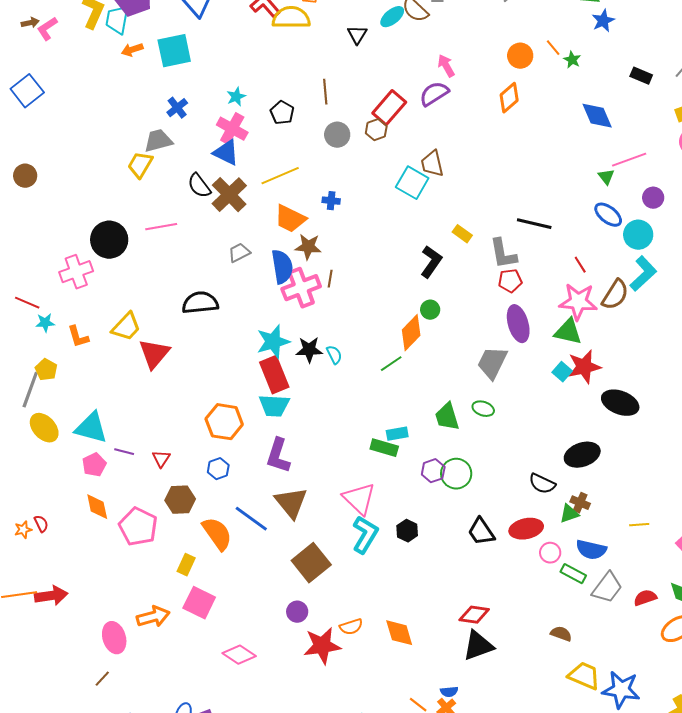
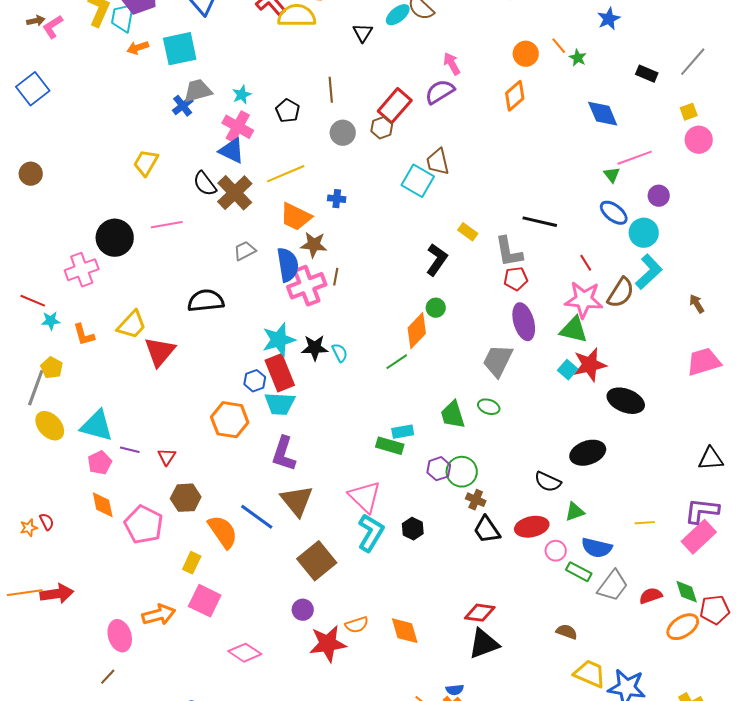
gray trapezoid: (158, 141) -> (198, 91), moved
blue hexagon: (218, 469) -> (255, 381), moved
brown cross: (580, 503) -> (476, 500), moved

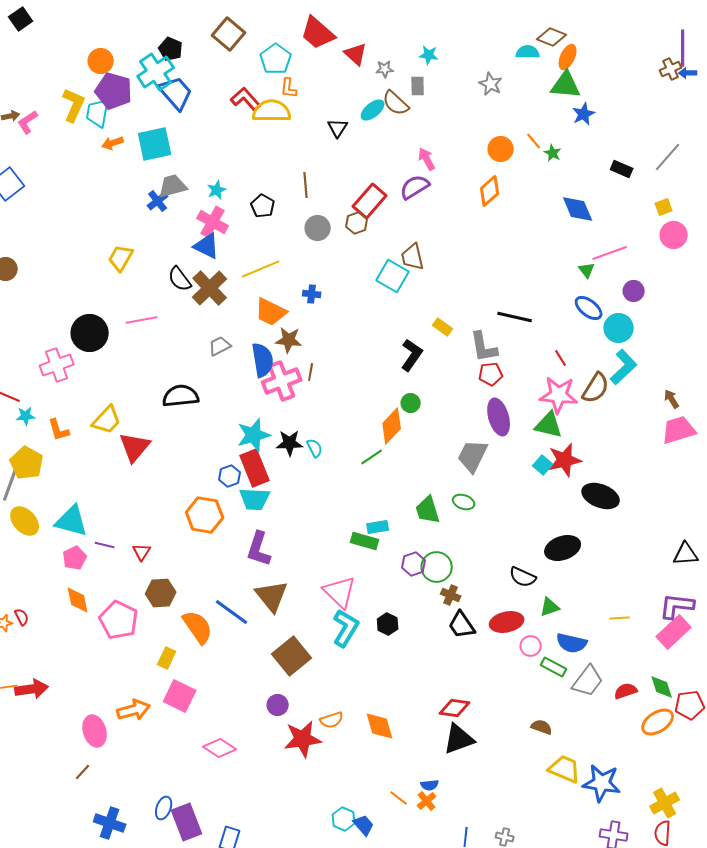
pink trapezoid: (704, 362) -> (679, 430), moved
yellow pentagon: (52, 368) -> (27, 463), size x1.5

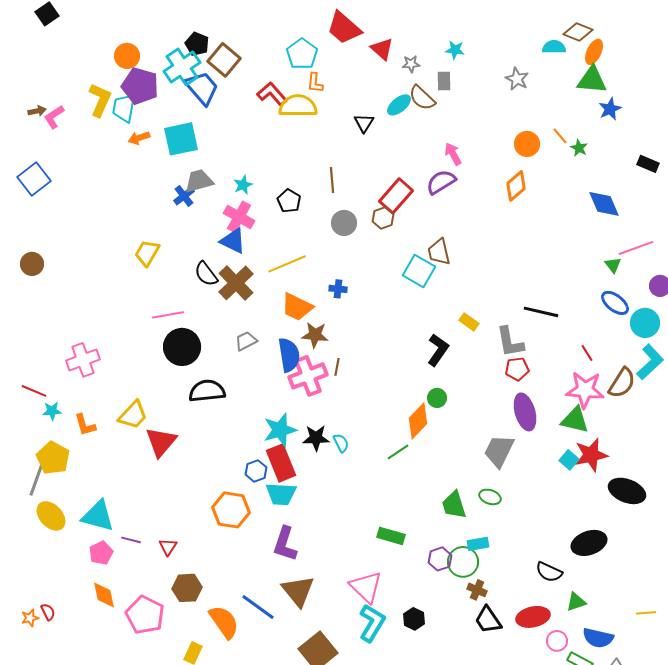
brown square: (229, 34) -> (224, 60), moved
black circle: (90, 333) -> (182, 347), moved
cyan rectangle: (378, 527) -> (478, 544), moved

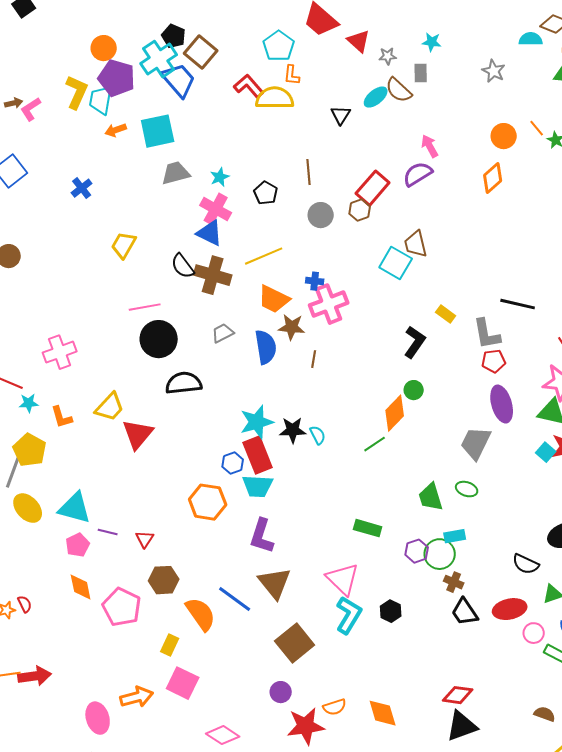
blue cross: (184, 196) -> (82, 188), moved
brown cross: (236, 283) -> (213, 275), turned -30
pink cross: (308, 376) -> (329, 304), moved

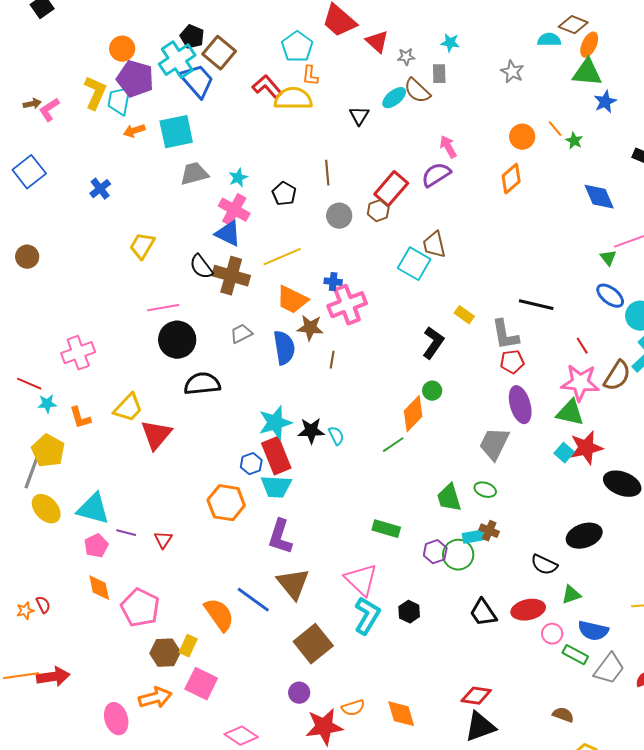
brown hexagon: (164, 580) -> (165, 653), moved
brown cross: (454, 582) -> (489, 531), moved

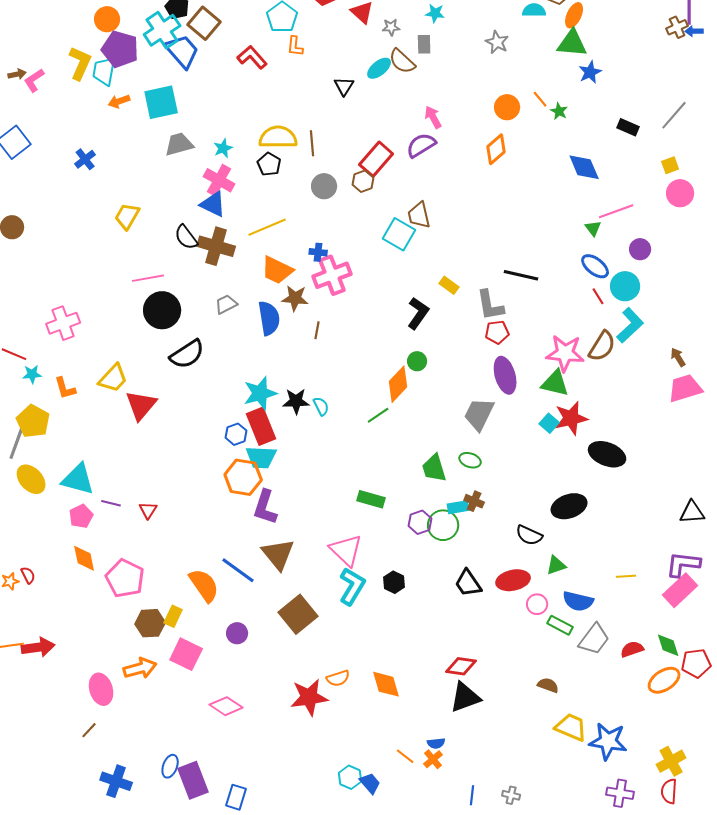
yellow semicircle: (293, 99) -> (278, 137), moved
red line: (582, 346) -> (598, 296), moved
black semicircle: (202, 384) -> (187, 354), turned 153
orange hexagon: (226, 503) -> (243, 477), moved
purple circle: (299, 693) -> (237, 633), moved

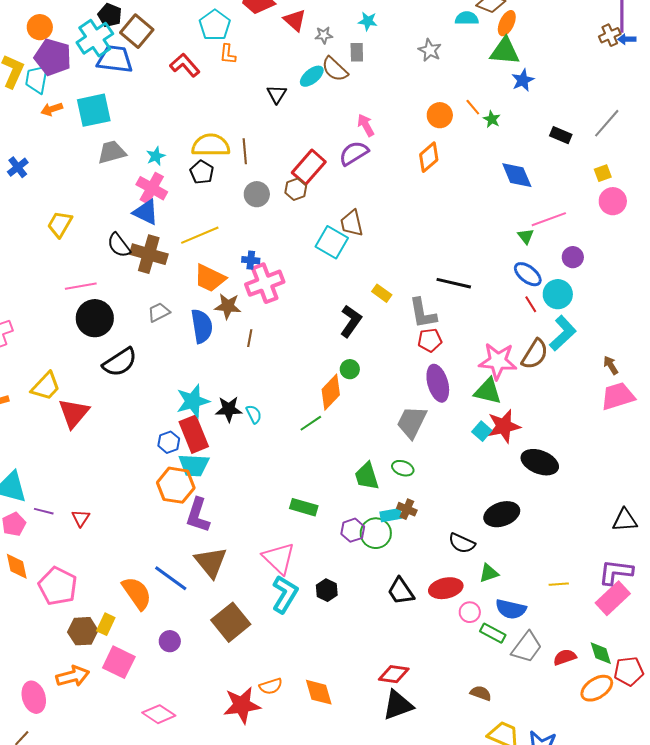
blue trapezoid: (182, 51) -> (115, 59), turned -42

